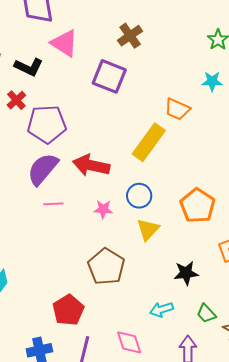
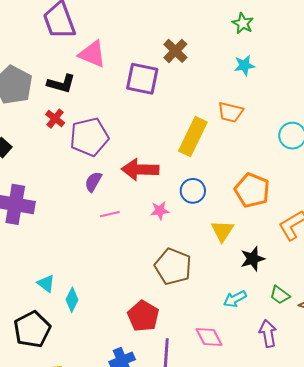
brown cross: (130, 36) -> (175, 51), moved
orange trapezoid: (177, 109) -> (230, 112), moved
purple semicircle: (43, 169) -> (93, 182), size x0.6
yellow triangle: (148, 229) -> (222, 231), moved

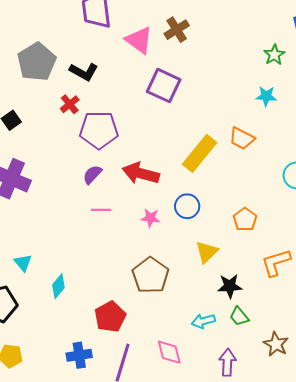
brown cross: (175, 51) -> (177, 30), moved
pink triangle: (92, 54) -> (139, 40), moved
orange pentagon: (252, 190) -> (245, 219), size x0.7
green trapezoid: (280, 295) -> (239, 316), moved
cyan diamond: (72, 300) -> (58, 286), moved

